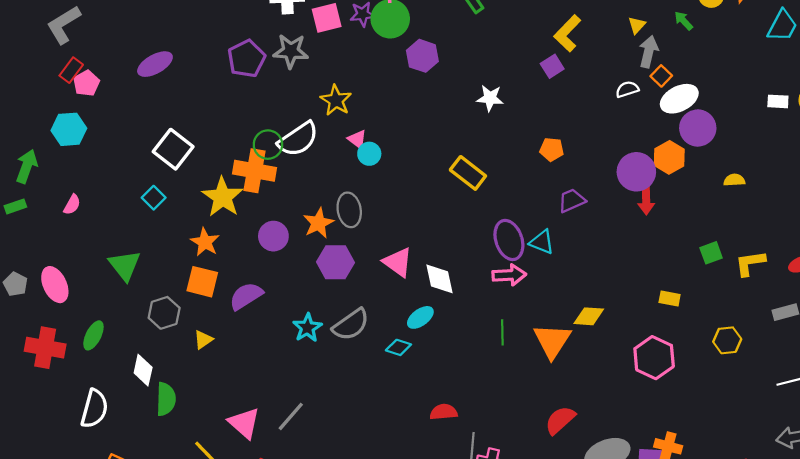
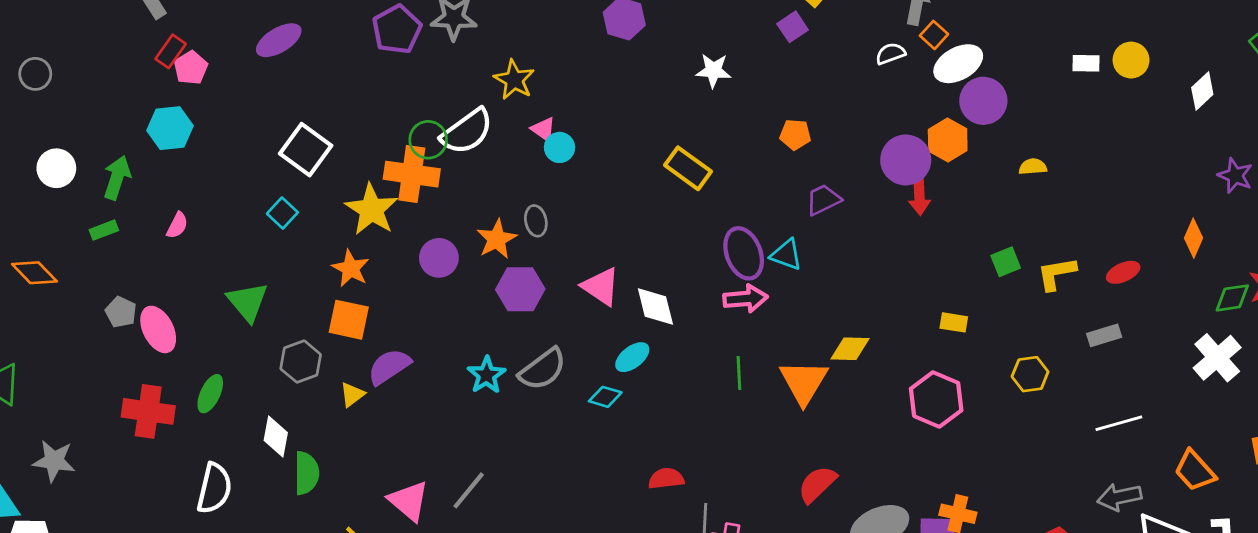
gray ellipse: (349, 210) -> (536, 221), size x0.7
gray pentagon: (15, 284) -> (121, 312), moved
purple semicircle: (246, 296) -> (389, 367), moved

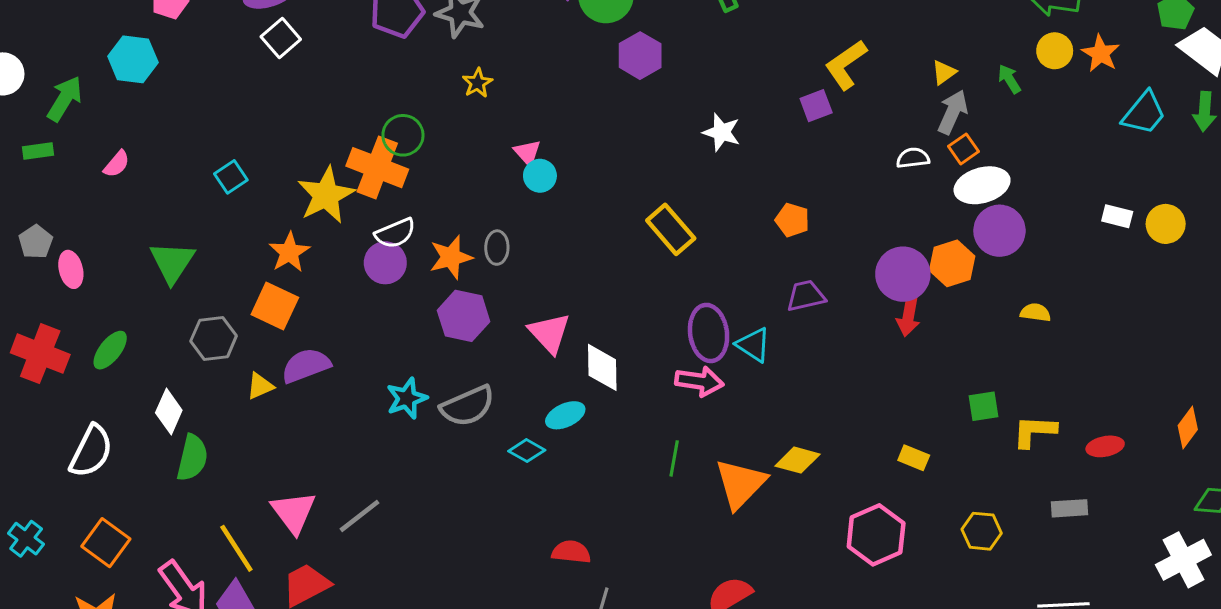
yellow star: (514, 80) -> (478, 83), moved, size x0.7
white semicircle: (467, 131) -> (395, 233), moved, size x0.7
white square: (306, 150) -> (281, 38), moved, size x0.7
pink ellipse: (158, 329) -> (71, 269), size x0.7

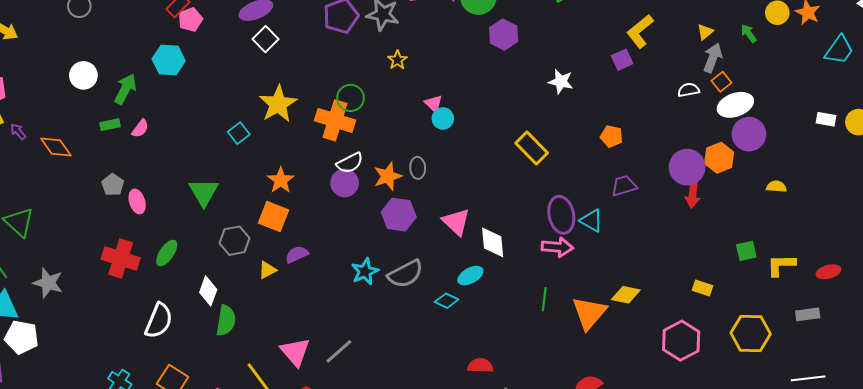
pink semicircle: (117, 164) -> (140, 128), moved
yellow star: (326, 195) -> (278, 104), moved
purple semicircle: (306, 366) -> (297, 254), size x0.7
yellow hexagon: (982, 531) -> (751, 333), size x1.5

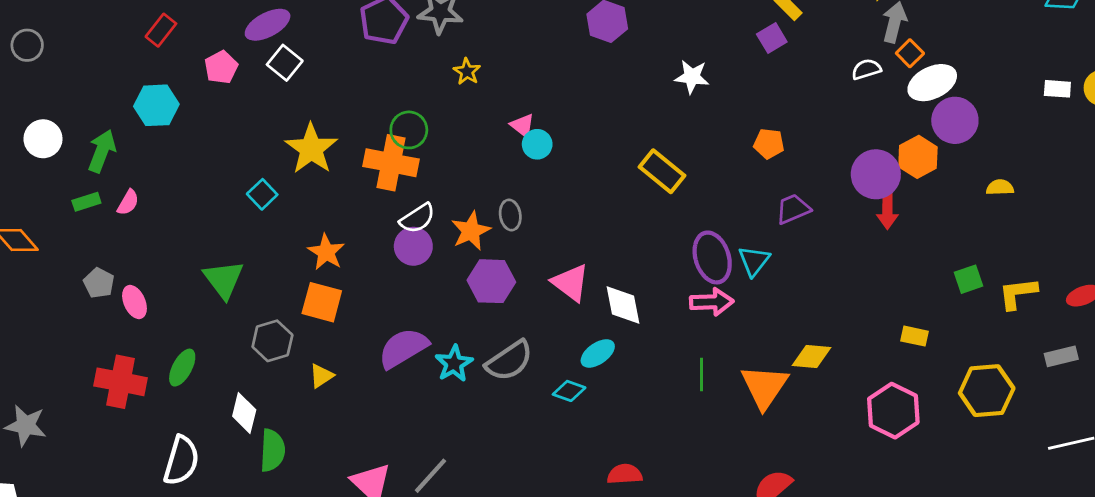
pink pentagon: (190, 20) -> (221, 67), moved
cyan triangle: (591, 221) -> (754, 261), turned 45
purple semicircle: (297, 254) -> (403, 348), moved, size x1.6

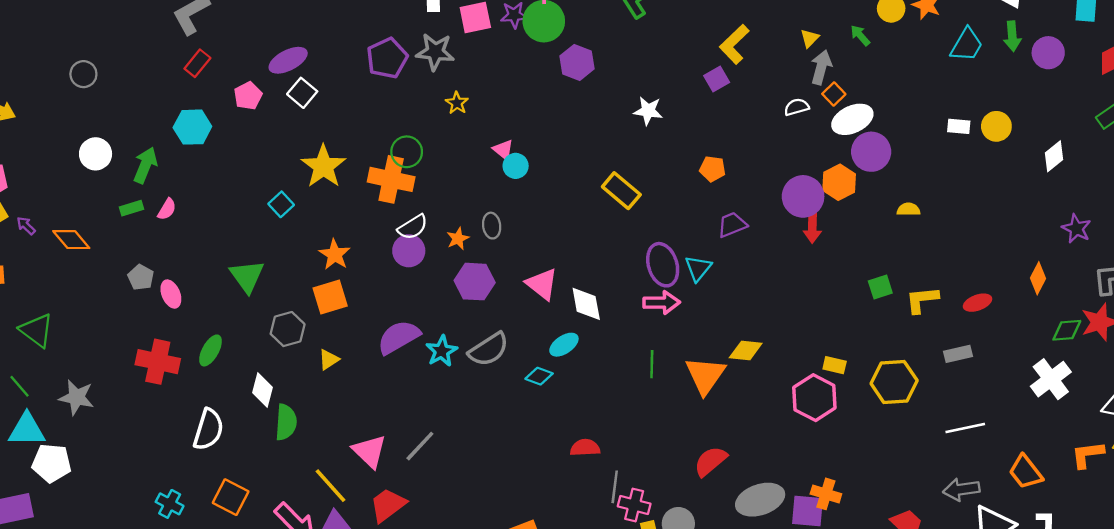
orange star: (471, 231) -> (458, 239), size x0.7
orange square: (322, 302) -> (330, 297), turned -33
yellow rectangle: (915, 336) -> (835, 365), moved

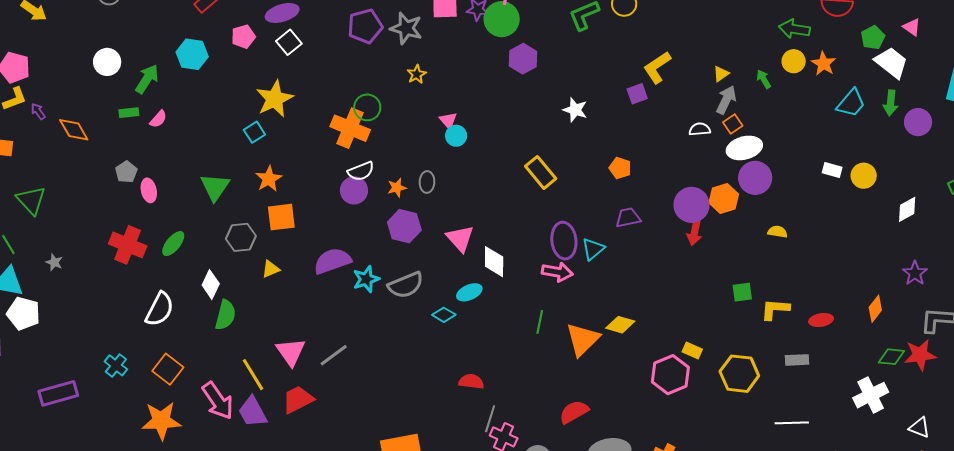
yellow star: (323, 166) -> (275, 99), moved
orange star: (335, 254) -> (269, 179), moved
gray star: (76, 397) -> (54, 262), size x0.6

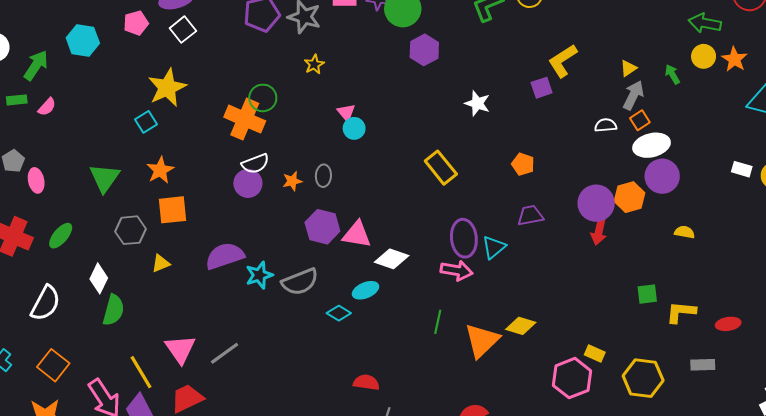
purple hexagon: (404, 226) -> (322, 227), moved
pink triangle: (460, 238) -> (357, 234), turned -40
white diamond: (494, 262) -> (392, 259), turned -72

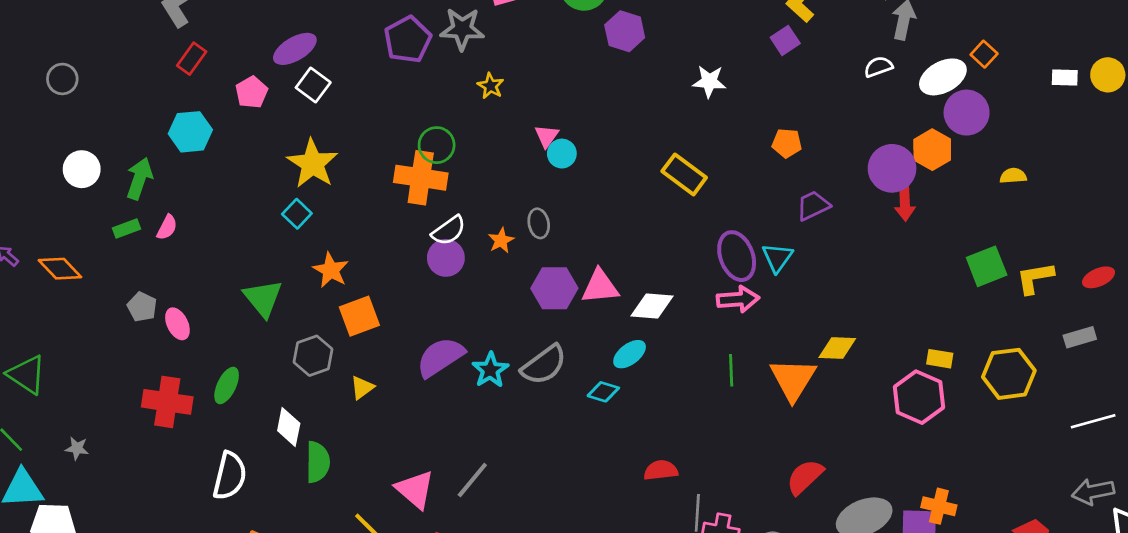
pink triangle: (346, 112) -> (547, 136), turned 30
orange square: (640, 120) -> (984, 54), moved
green square: (647, 294) -> (987, 266), size x1.4

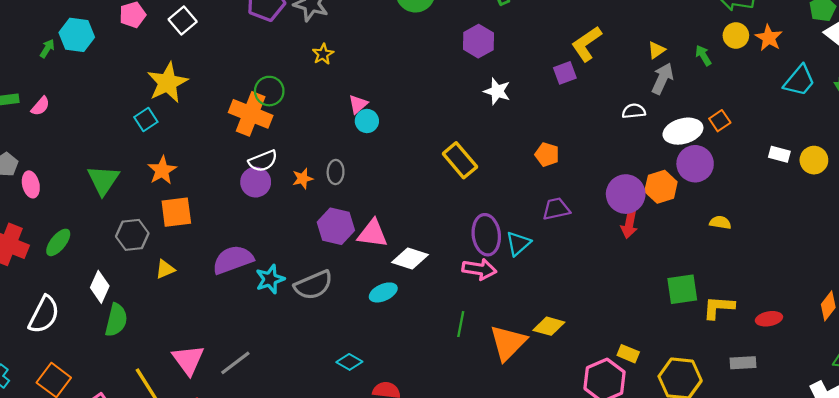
purple hexagon: (625, 31) -> (478, 41), moved
green arrow: (139, 179) -> (47, 48), moved, size x0.6
cyan diamond: (603, 392) -> (349, 362), moved

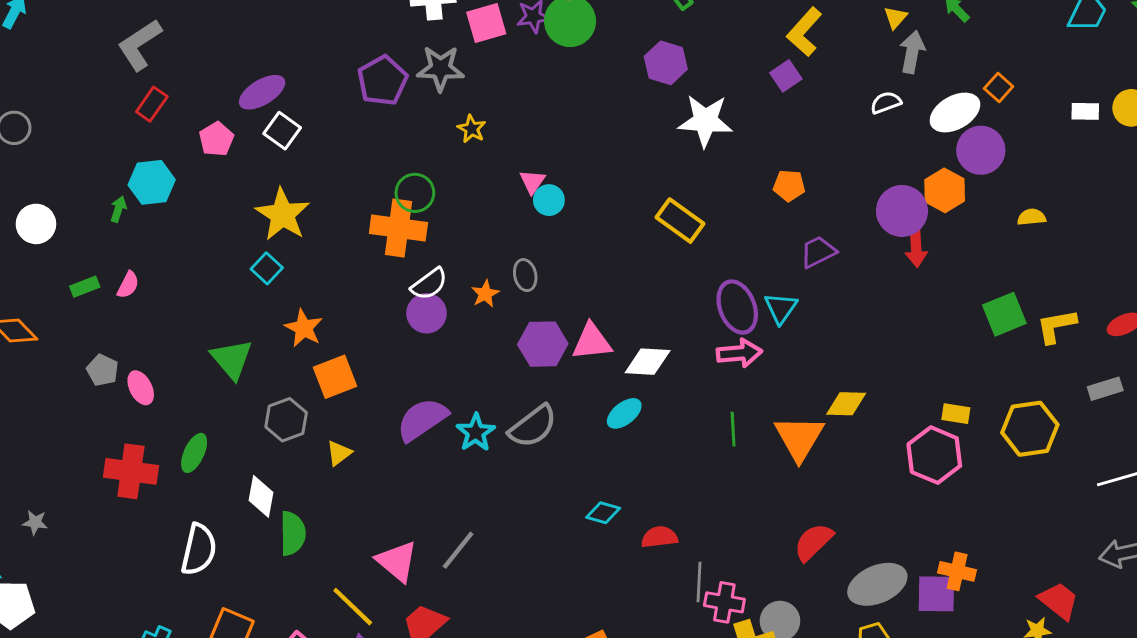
white star: (497, 91) -> (705, 121), size x1.5

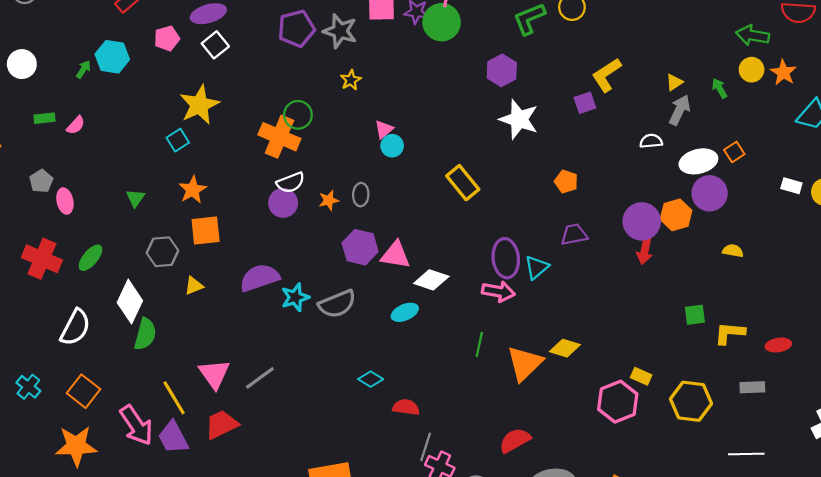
yellow rectangle: (680, 221) -> (463, 183), moved
green square: (1004, 314) -> (695, 315), size x0.7
green triangle: (232, 359) -> (135, 198), size x0.6
white diamond: (261, 496) -> (130, 302), size x1.4

